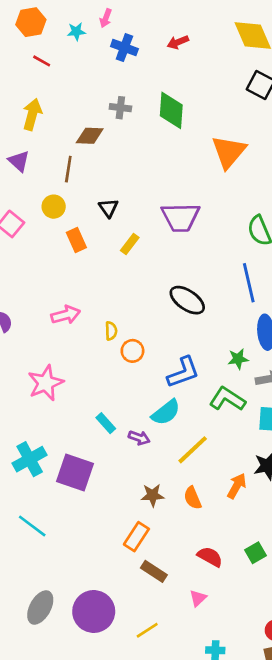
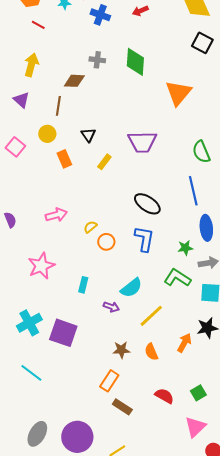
yellow semicircle: (111, 331) -> (90, 227), turned -128
blue L-shape: (183, 372) -> (144, 239), moved, turned -60
cyan rectangle: (106, 423) -> (83, 285), moved, turned 56
pink triangle: (198, 598) -> (195, 427), moved, size x1.6

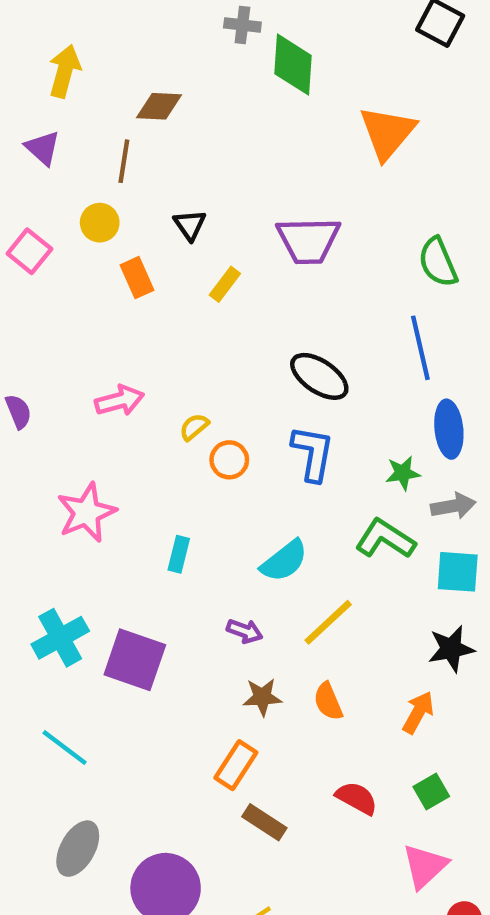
gray cross: (97, 60) -> (242, 25), moved
purple arrow: (111, 307) -> (245, 631), moved
orange arrow: (184, 343) -> (418, 712), moved
gray ellipse: (37, 434) -> (78, 849), moved

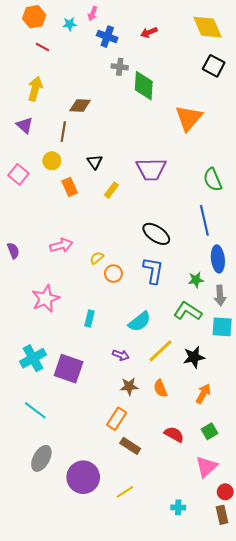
gray arrow: (453, 506) -> (220, 296), turned 96
black star: (451, 649) -> (194, 357), moved

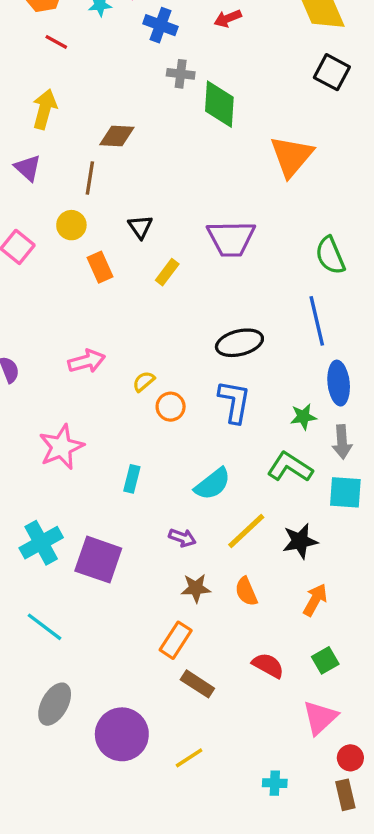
black ellipse: (156, 234) -> (239, 343), turned -48

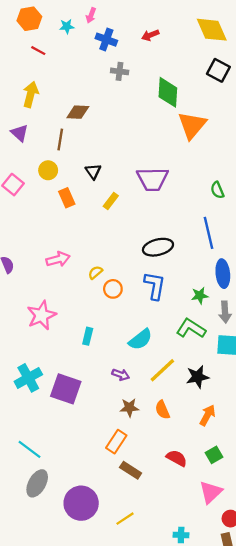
green diamond: (219, 104) -> (168, 92), moved
green semicircle: (330, 255) -> (217, 190), size x0.7
cyan line: (45, 627) -> (29, 449), moved

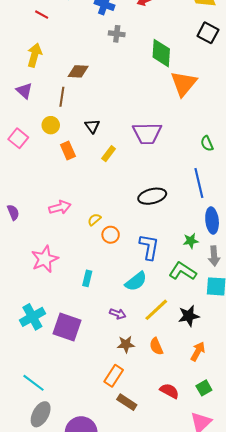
blue L-shape: (155, 286) -> (149, 247), moved

